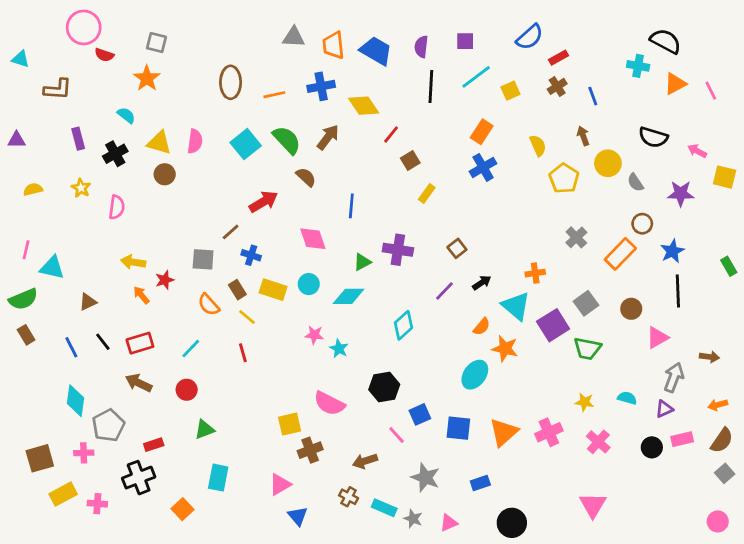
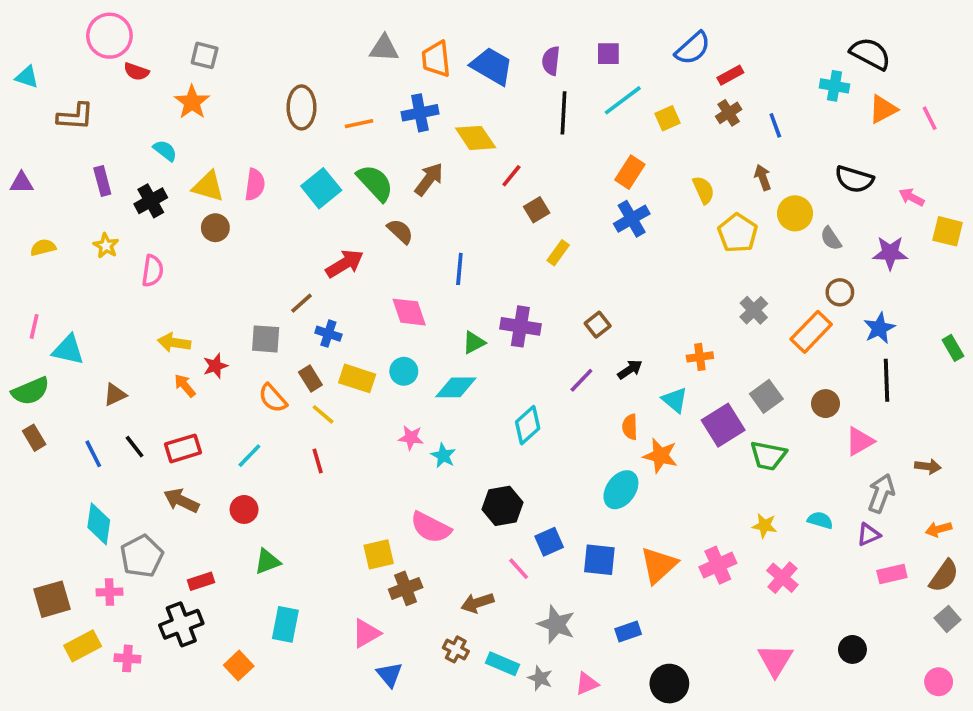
cyan triangle: (516, 306) -> (675, 400), size x0.7
orange semicircle: (482, 327) -> (630, 427), turned 138
black circle: (652, 447) -> (852, 649), moved

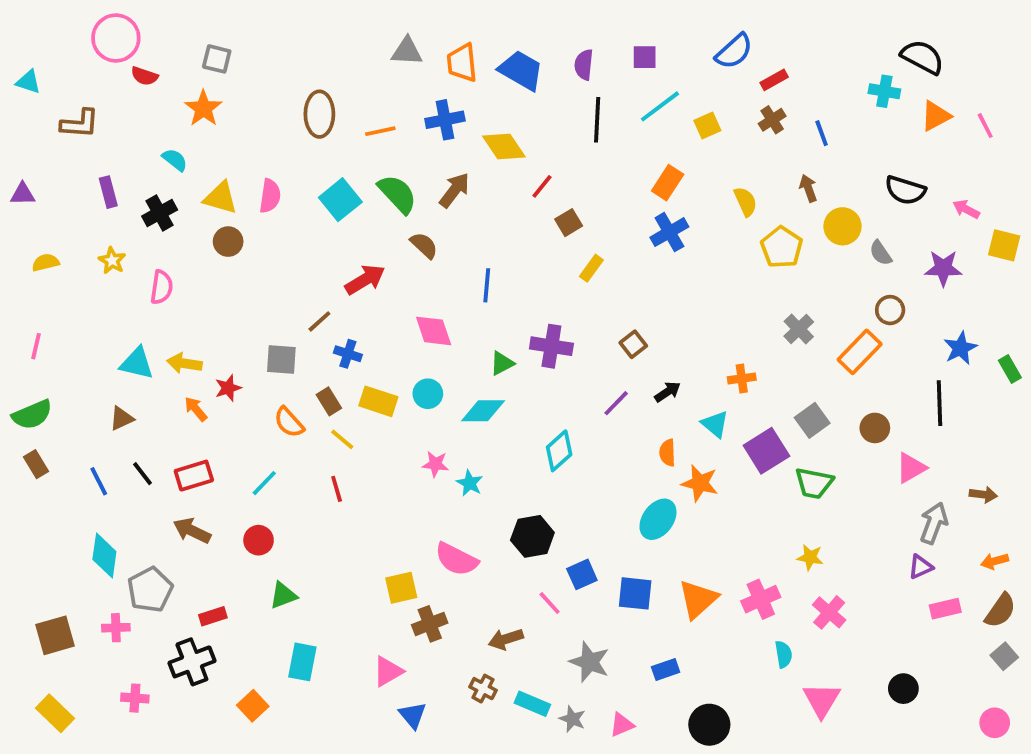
blue star: (879, 328) -> (960, 348), moved
cyan triangle: (68, 350) -> (137, 363), moved
cyan semicircle: (820, 520) -> (784, 654), moved, turned 65
yellow rectangle: (83, 646) -> (55, 713), moved, turned 72

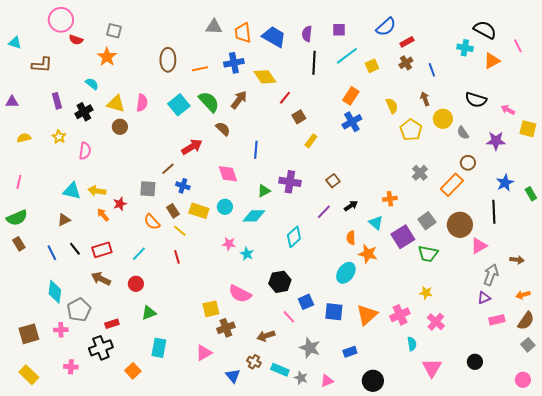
pink line: (985, 126) -> (518, 46), moved
brown circle: (875, 428) -> (460, 225), size x1.6
blue triangle: (413, 715) -> (233, 376), moved

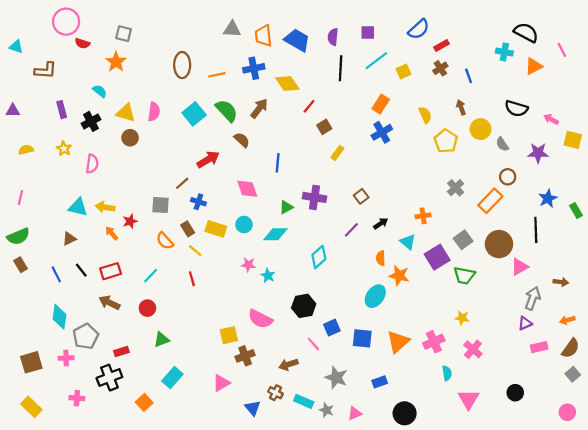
cyan rectangle: (159, 348) -> (172, 378), turned 30

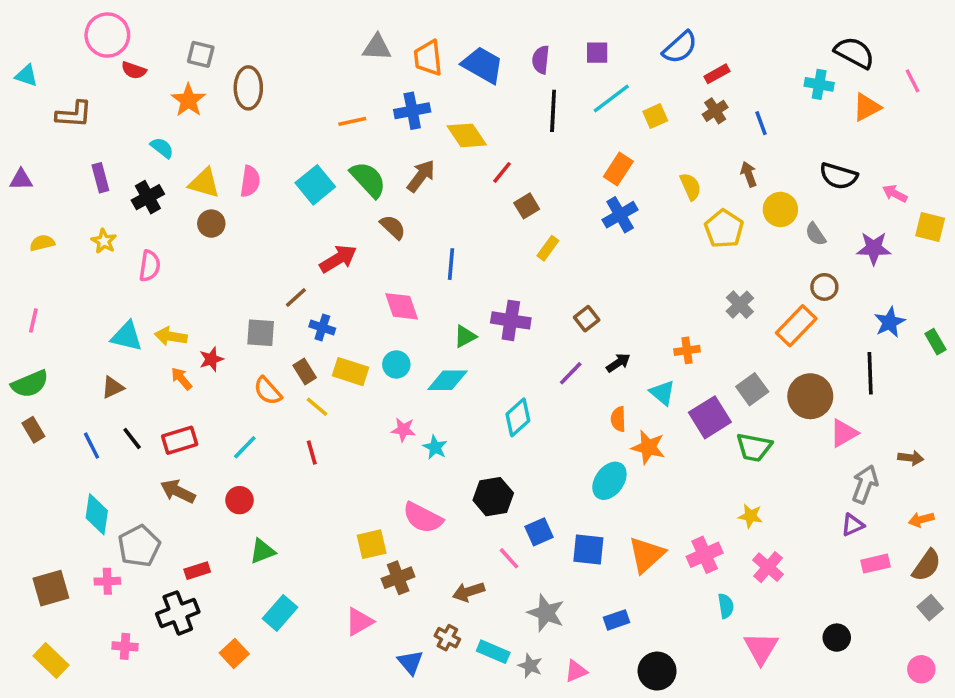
brown ellipse: (182, 65) -> (248, 88), moved

